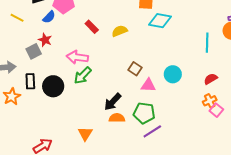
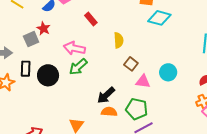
yellow semicircle: (120, 31) -> (119, 40), moved, turned 105

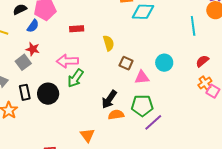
red rectangle: (91, 19) -> (77, 29), turned -40

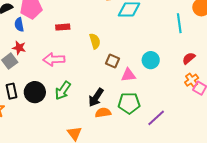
blue semicircle: (33, 26) -> (19, 25), turned 136
green arrow: (75, 78) -> (63, 91), moved
purple line: (153, 122) -> (156, 118), moved

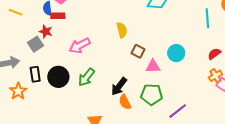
red rectangle: (63, 27) -> (58, 16), moved
pink arrow: (54, 59) -> (80, 46), turned -30
orange semicircle: (103, 113) -> (125, 102), turned -112

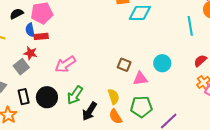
yellow semicircle: (122, 30) -> (114, 97), moved
black arrow: (119, 86) -> (89, 111), moved

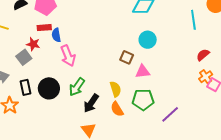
blue semicircle: (30, 30) -> (56, 35), moved
cyan circle: (162, 63) -> (148, 40), moved
pink arrow: (65, 64) -> (68, 56), turned -80

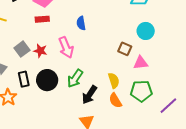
blue semicircle: (56, 35) -> (81, 23), moved
red star: (33, 44) -> (40, 51), moved

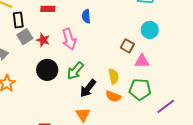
black rectangle: (24, 79) -> (18, 20), moved
orange semicircle: (115, 100) -> (113, 96), turned -42

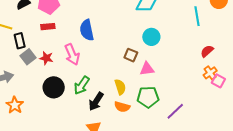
blue semicircle: (86, 16) -> (87, 30), size x1.5

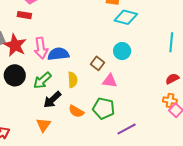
blue semicircle: (87, 30) -> (58, 54), moved, turned 80
red star: (46, 58) -> (15, 45), size x1.6
orange cross: (210, 73) -> (170, 101), turned 32
yellow semicircle: (120, 87) -> (73, 80), moved

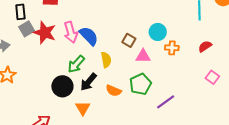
cyan circle: (122, 51) -> (158, 32), moved
blue semicircle: (58, 54) -> (89, 36), turned 60
black circle: (15, 75) -> (62, 86), moved
orange cross: (170, 101) -> (172, 48), moved
green pentagon: (104, 108) -> (140, 84), turned -30

